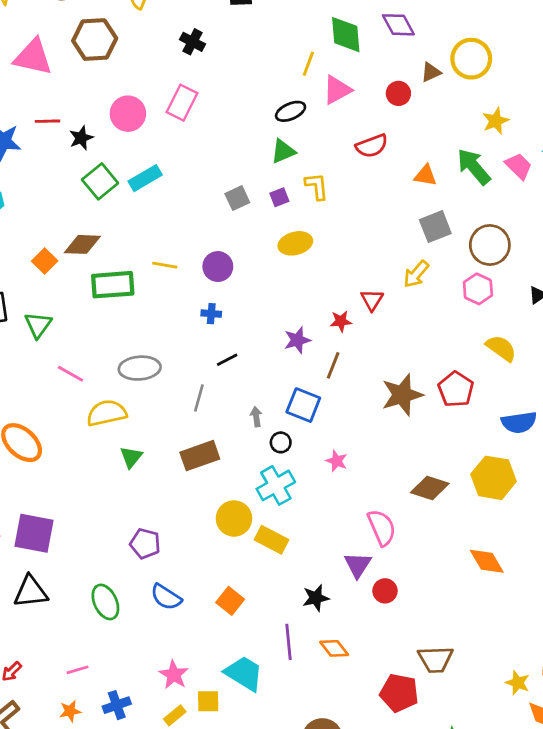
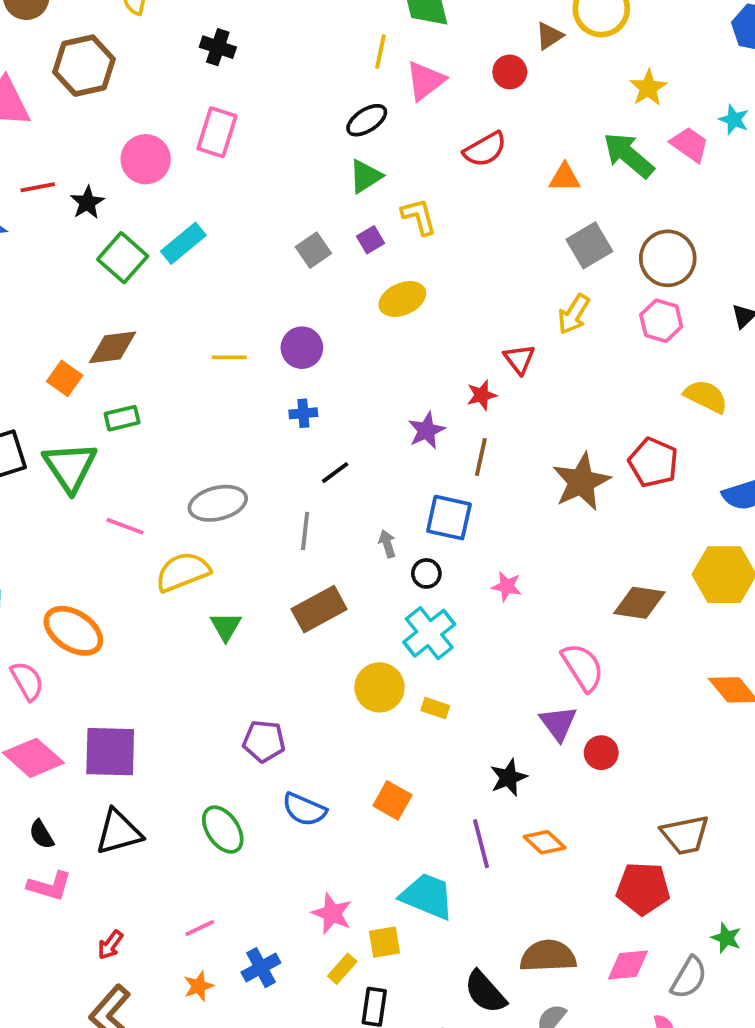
green rectangle: (113, 285) -> (122, 418), moved, size x0.6
green triangle: (38, 325) -> (70, 467), size x1.4
yellow rectangle: (271, 540) -> (435, 708), size x0.6

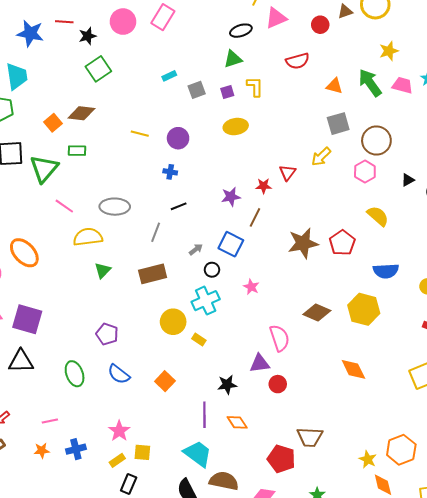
pink trapezoid: (690, 144) -> (402, 85), turned -35
cyan rectangle: (183, 243) -> (169, 76), moved, size x0.6
gray arrow: (387, 544) -> (196, 249), turned 56
purple triangle: (558, 723) -> (260, 363), turned 45
cyan trapezoid: (427, 896) -> (198, 454), moved

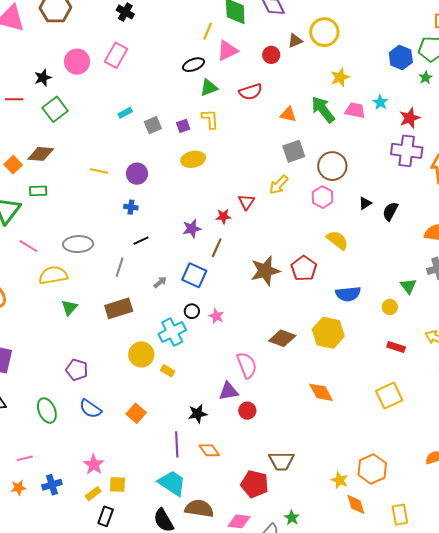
red line: (64, 22) -> (14, 99), moved
green triangle: (233, 59) -> (209, 88), moved
black circle: (212, 270) -> (192, 311), moved

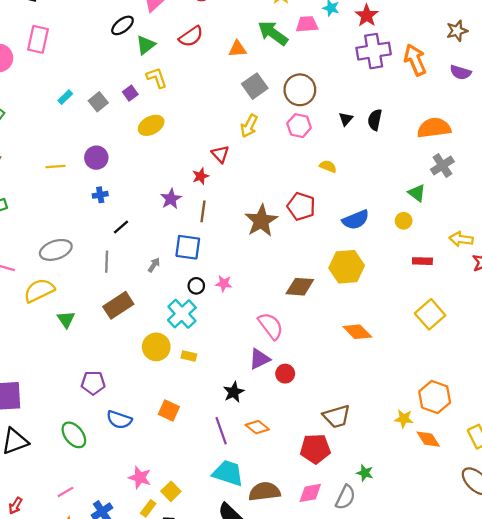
yellow semicircle: (337, 240) -> (328, 166), size x0.7
yellow square: (117, 485) -> (171, 491), turned -30

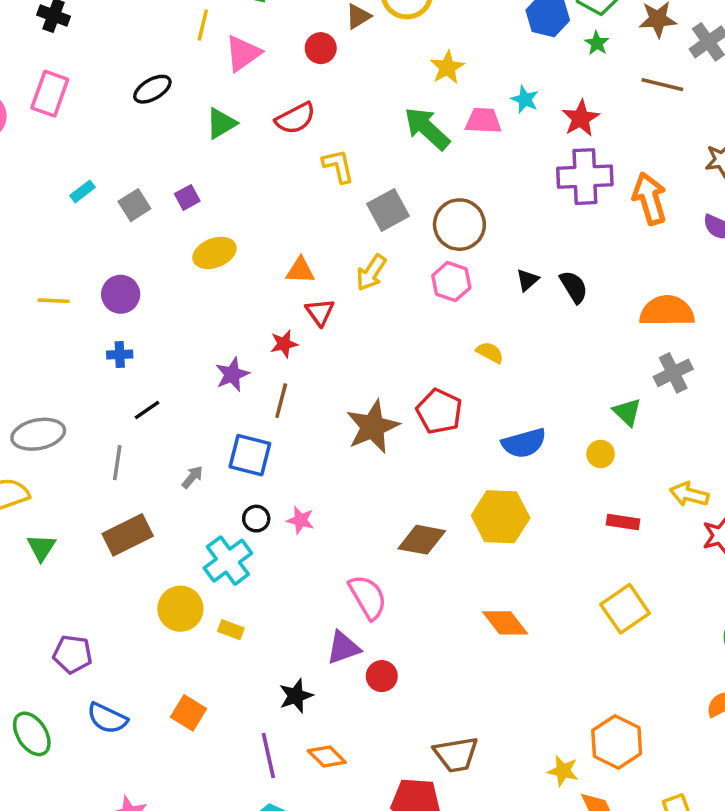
black ellipse: (122, 25) -> (152, 89), moved
orange triangle: (238, 49) -> (300, 270), moved
yellow L-shape: (157, 78) -> (338, 166), moved
black semicircle: (375, 120) -> (574, 287), turned 130

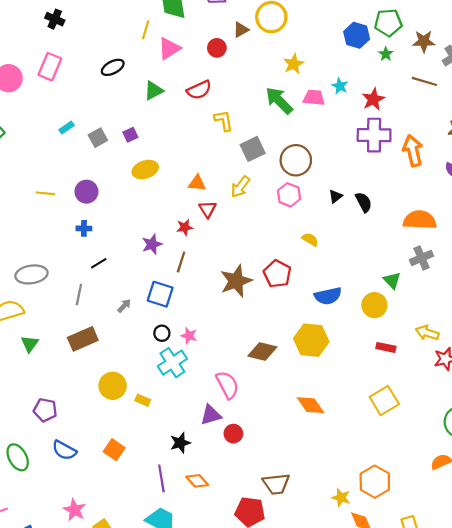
yellow circle: (601, 454) -> (374, 305), size x1.5
cyan cross: (228, 561) -> (172, 363), moved

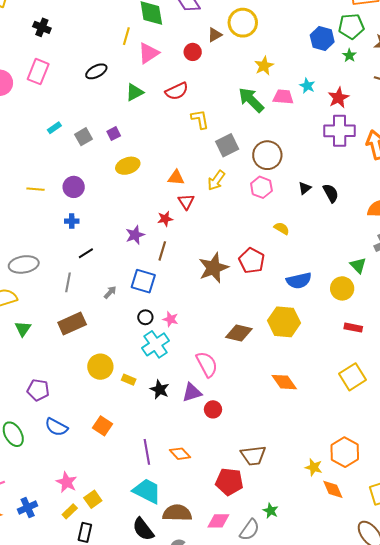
black star: (180, 443) -> (160, 390), moved, turned -30

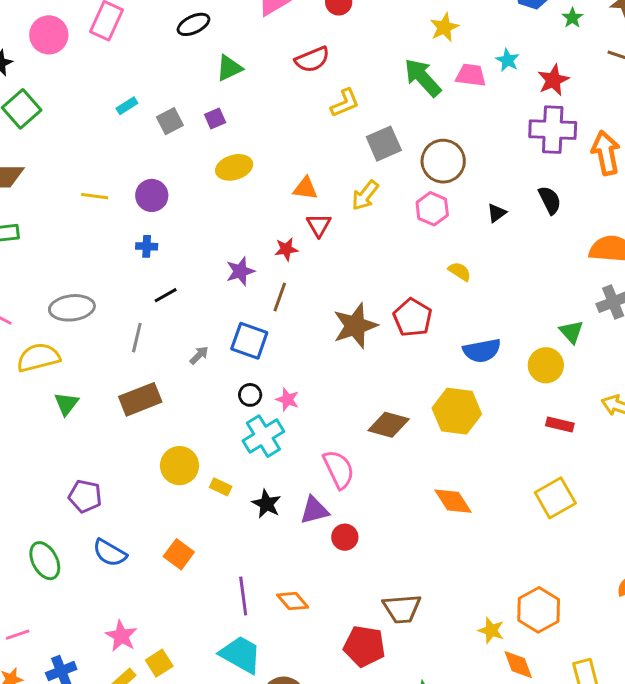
green triangle: (135, 92) -> (229, 68), moved
yellow L-shape: (200, 119) -> (345, 103), turned 75
black semicircle: (331, 193) -> (550, 200), moved

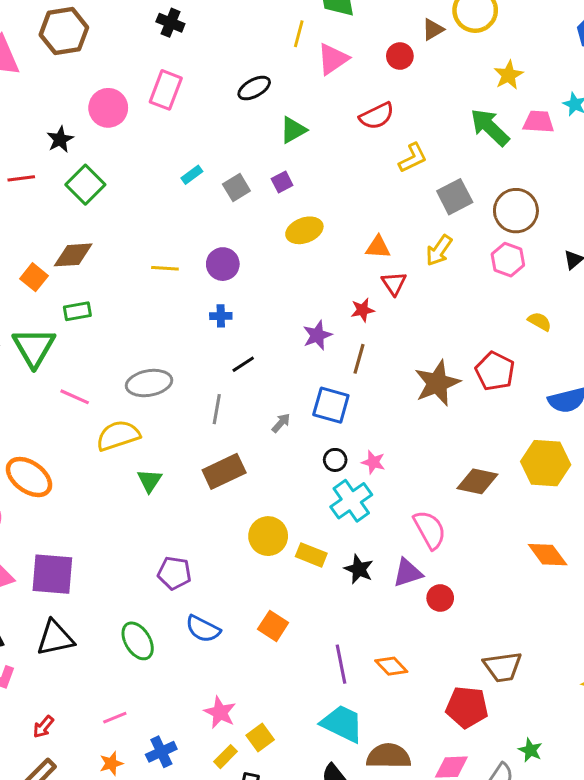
yellow rectangle: (221, 487) -> (311, 555), size x1.4

